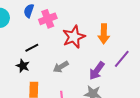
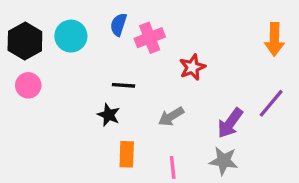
orange arrow: (104, 34) -> (274, 39), moved
red star: (74, 37) -> (192, 67), size x0.7
black line: (32, 48) -> (123, 85), turned 32

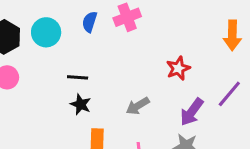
pink cross: (150, 38) -> (127, 17), moved
red star: (192, 67) -> (178, 68), moved
black line: (123, 85) -> (78, 77), moved

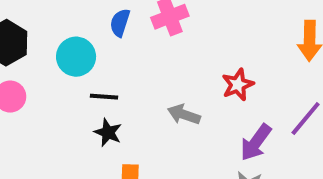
cyan circle: (46, 32) -> (76, 57), moved
gray arrow: (138, 106) -> (184, 115), moved, turned 50

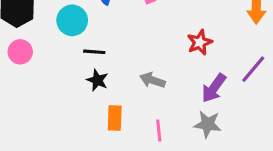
gray arrow: (184, 115) -> (152, 80), moved

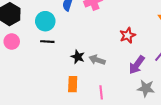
black line: (94, 52) -> (47, 42), moved
black star: (97, 80) -> (78, 57), moved
gray star: (208, 124) -> (146, 88), moved

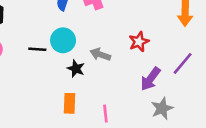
cyan circle: (45, 21) -> (63, 40), moved
gray arrow: (97, 60) -> (100, 54), moved
gray star: (146, 88) -> (162, 108), turned -30

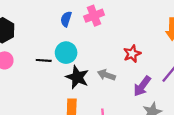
gray arrow: (100, 54) -> (106, 75), moved
black star: (76, 69) -> (77, 77), size x1.5

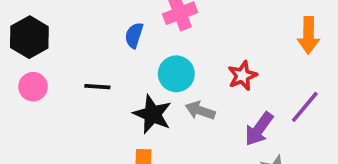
blue semicircle: (66, 19) -> (134, 35), moved
cyan circle: (66, 53) -> (176, 74), moved

